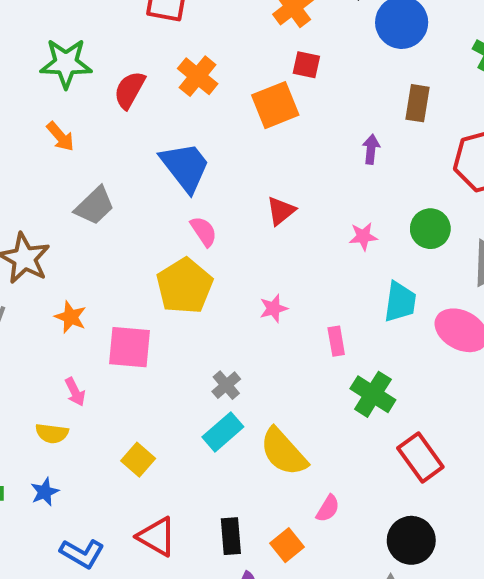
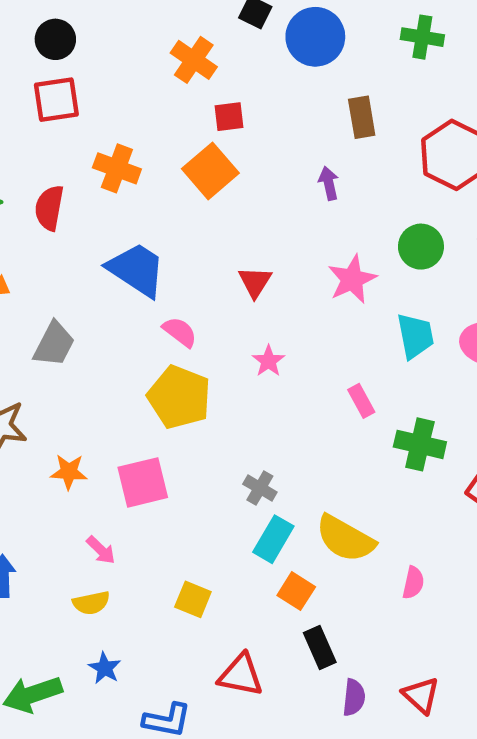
pink star: (363, 236) -> (352, 279), size x1.5
pink star: (274, 308) -> (268, 361), moved
orange square: (287, 545) -> (296, 591), moved

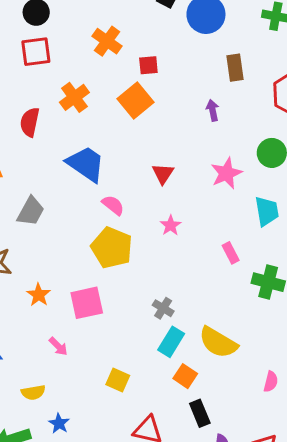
orange cross: (194, 60) -> (107, 41), moved
orange cross: (117, 168) -> (74, 97), turned 32
orange star: (69, 472) -> (39, 295), turned 30
pink semicircle: (413, 583) -> (271, 382), moved
yellow semicircle: (91, 603) -> (33, 392), moved

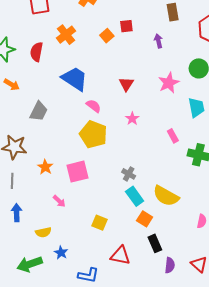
red square: (148, 65) -> (126, 26), moved
orange square: (135, 100) -> (107, 36), size x0.6
cyan rectangle: (171, 342) -> (135, 196), turned -66

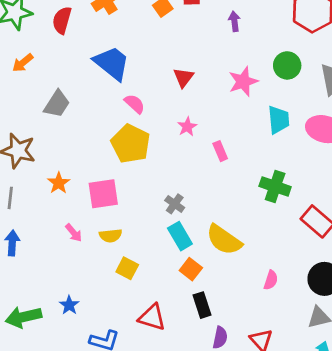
orange arrow: (12, 85) -> (23, 63), turned 105
pink rectangle: (173, 136) -> (220, 151), moved
yellow semicircle: (43, 232) -> (111, 236), moved

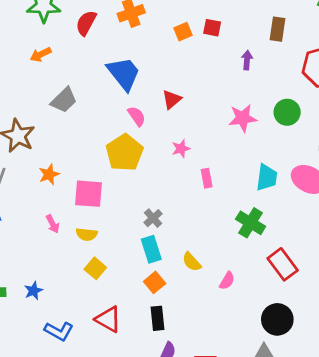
red triangle: (184, 78) -> (172, 100), moved
cyan trapezoid: (279, 120) -> (267, 177), moved
yellow semicircle: (224, 240) -> (192, 262), size x0.6
pink semicircle: (271, 280) -> (227, 281), moved

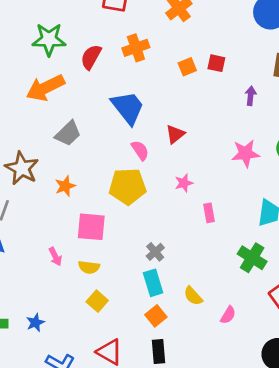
orange arrow: (41, 54) -> (45, 88), size x1.8
yellow pentagon: (124, 153) -> (128, 186), turned 30
orange star: (49, 174) -> (65, 186), moved

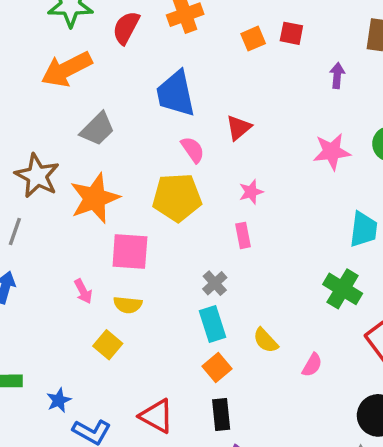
blue trapezoid: (128, 108) -> (176, 94), turned -153
orange star: (65, 186) -> (95, 198), size x1.8
pink rectangle: (209, 213) -> (243, 235), moved
yellow square: (97, 301) -> (108, 345), moved
blue star: (35, 323) -> (59, 400), moved

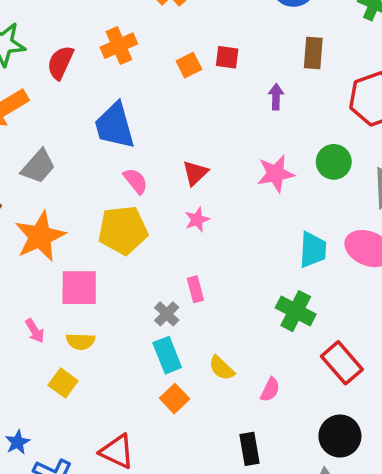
red triangle: (239, 128) -> (195, 173), moved
pink rectangle: (243, 235) -> (195, 289), moved
black rectangle: (221, 415) -> (250, 449), moved

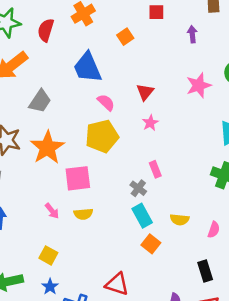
orange square: (189, 65) -> (125, 37), moved
yellow semicircle: (222, 368) -> (180, 220), turned -30
yellow square: (63, 383) -> (48, 255), moved

